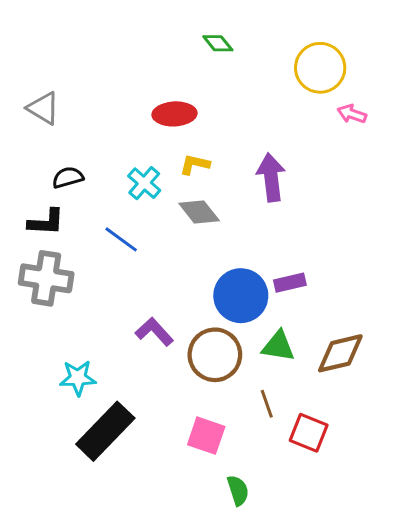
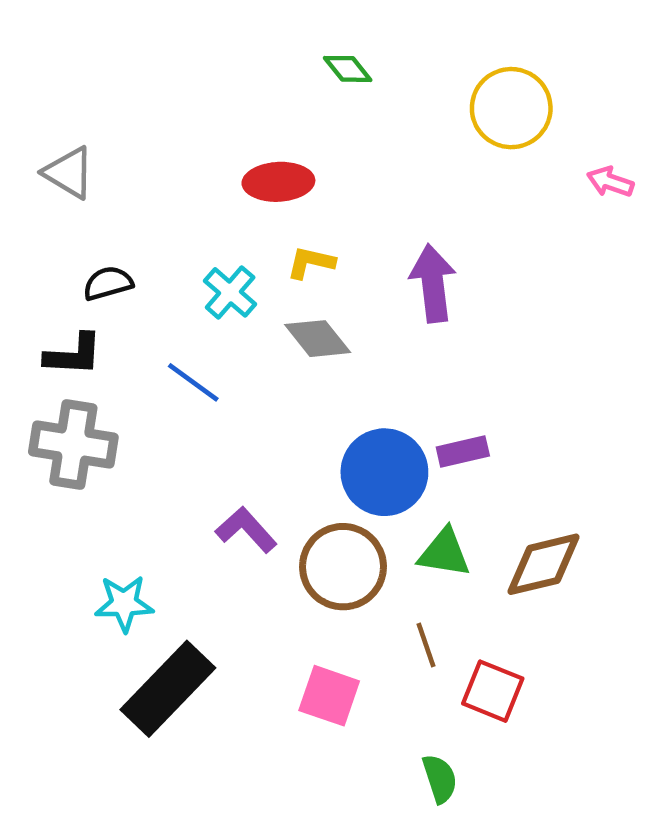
pink arrow: (352, 114) -> (610, 182), moved
green semicircle: (238, 490) -> (440, 779), moved

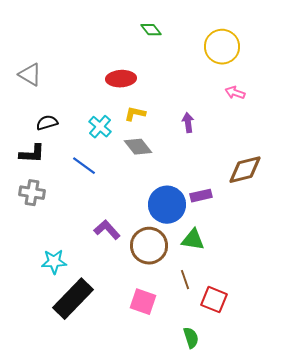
pink arrow: (610, 182) -> (235, 93), moved
purple arrow: (433, 283) -> (188, 123), size x0.6
gray cross: (73, 445) -> (32, 193), size x0.7
brown diamond: (543, 564) -> (245, 170), moved

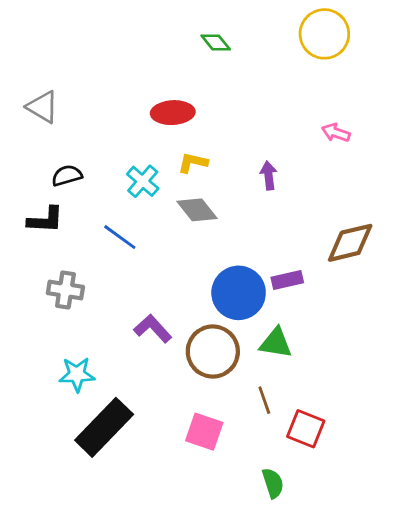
yellow circle: (222, 47) -> (324, 34), moved
gray cross: (32, 193) -> (65, 290), moved

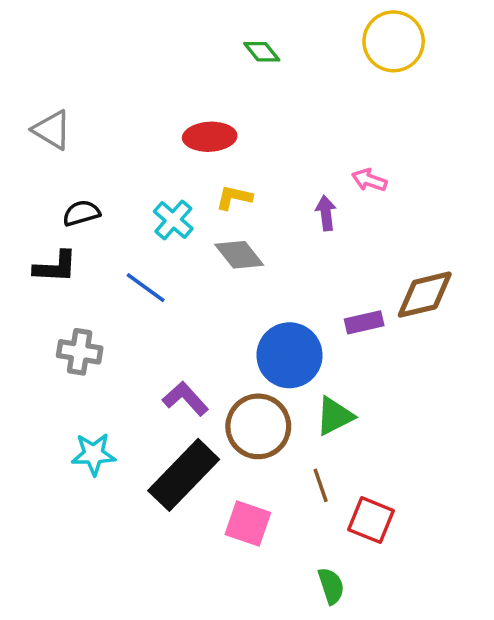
pink arrow: (336, 133) -> (369, 180), moved
purple rectangle: (287, 280) -> (364, 322), moved
green triangle: (276, 343) -> (335, 416), turned -36
black rectangle: (104, 427) -> (184, 475), moved

